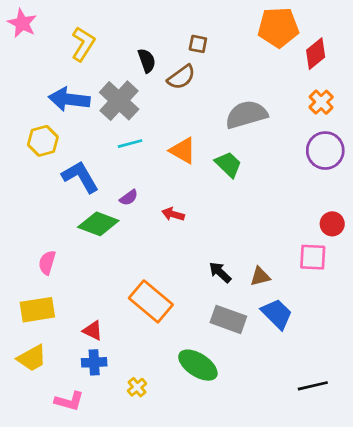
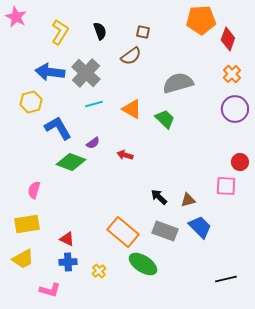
red diamond: (316, 54) -> (228, 39), turned -30
black semicircle: (147, 61) -> (100, 31), moved
orange rectangle: (151, 301) -> (123, 232), moved
yellow cross: (137, 387) -> (99, 271), moved

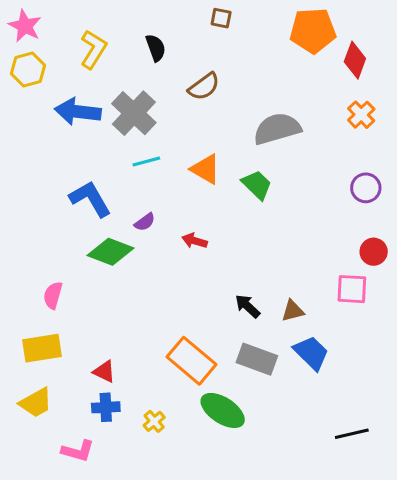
brown square: (143, 32) -> (221, 18), moved
yellow hexagon: (31, 102) -> (28, 70), moved
purple circle: (235, 109) -> (366, 188), moved, size x0.7

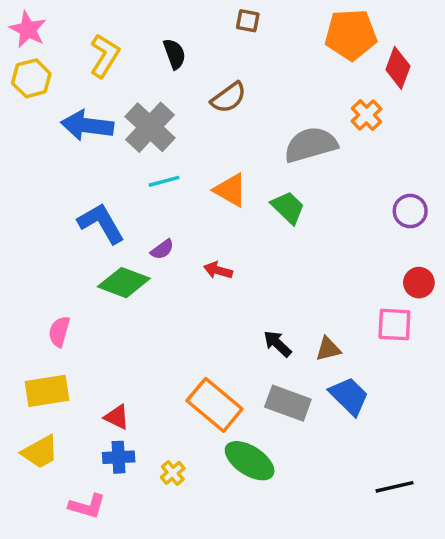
orange cross: (361, 115) -> (367, 115), moved

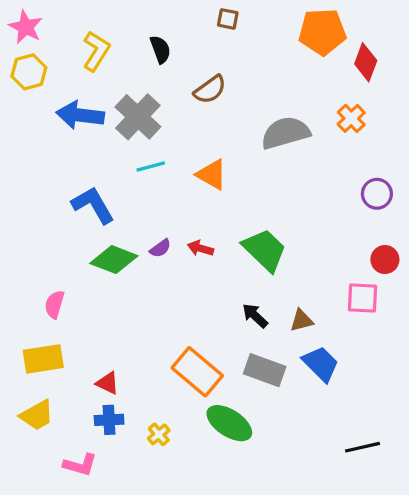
orange cross: (367, 115) -> (351, 118), moved
green trapezoid: (288, 208) -> (265, 250), moved, size x1.4
purple semicircle: (162, 249) -> (160, 248), moved

